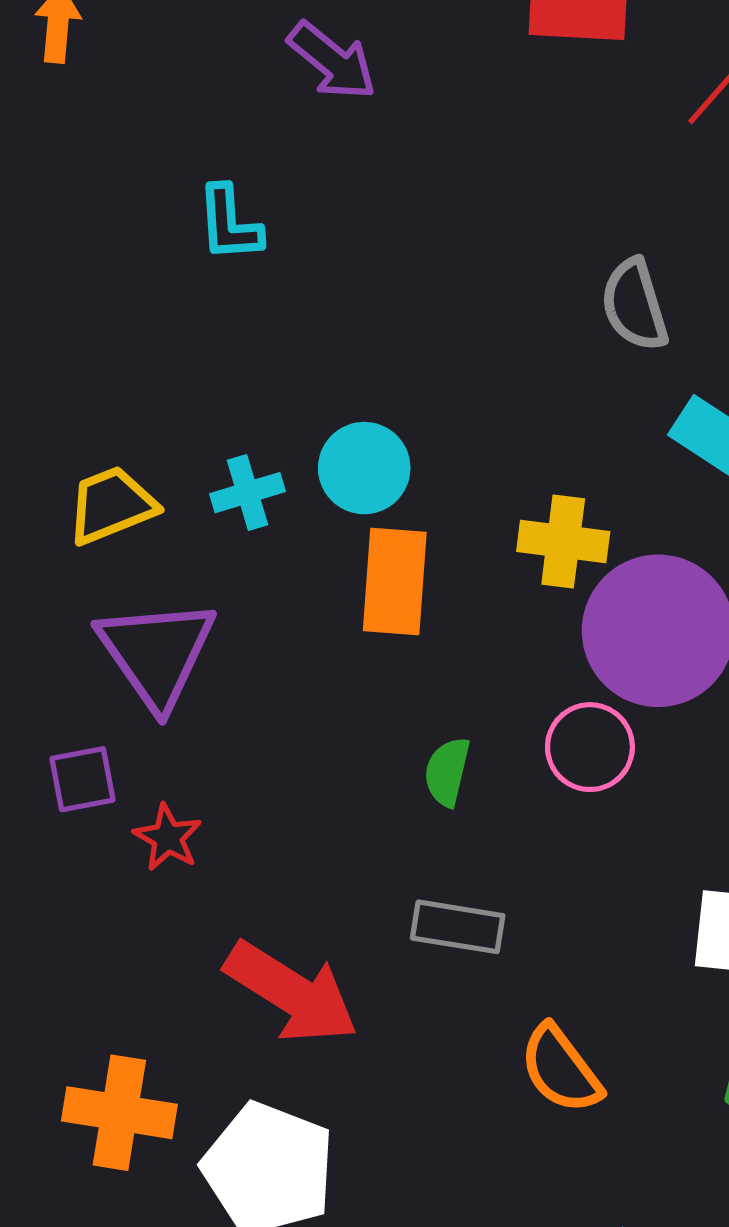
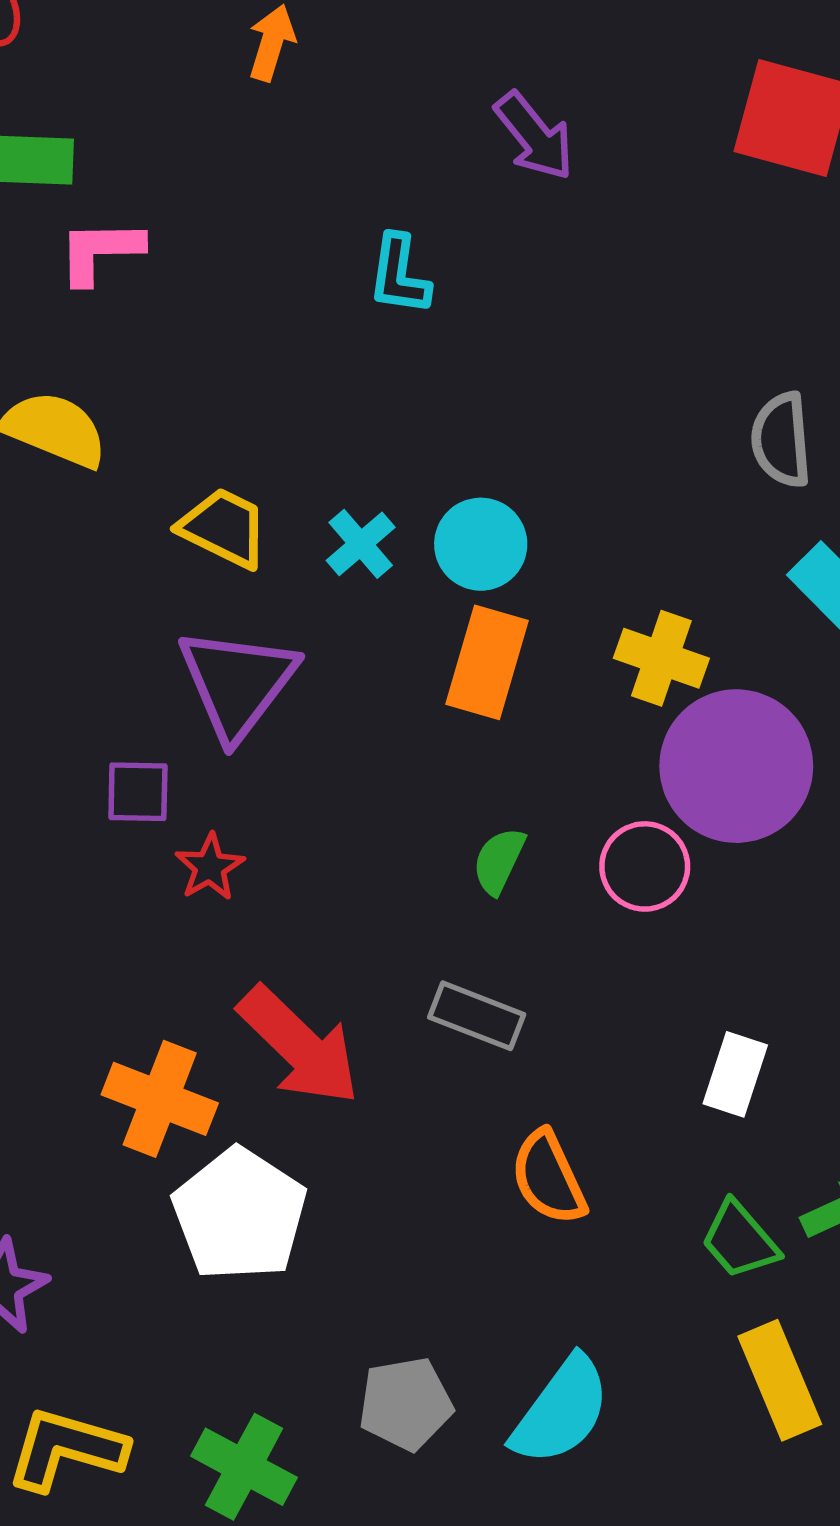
cyan cross: (248, 493) -> (361, 544), turned -36
yellow trapezoid: (111, 505) -> (224, 528), turned 36
orange cross: (119, 1113) -> (160, 1099), moved

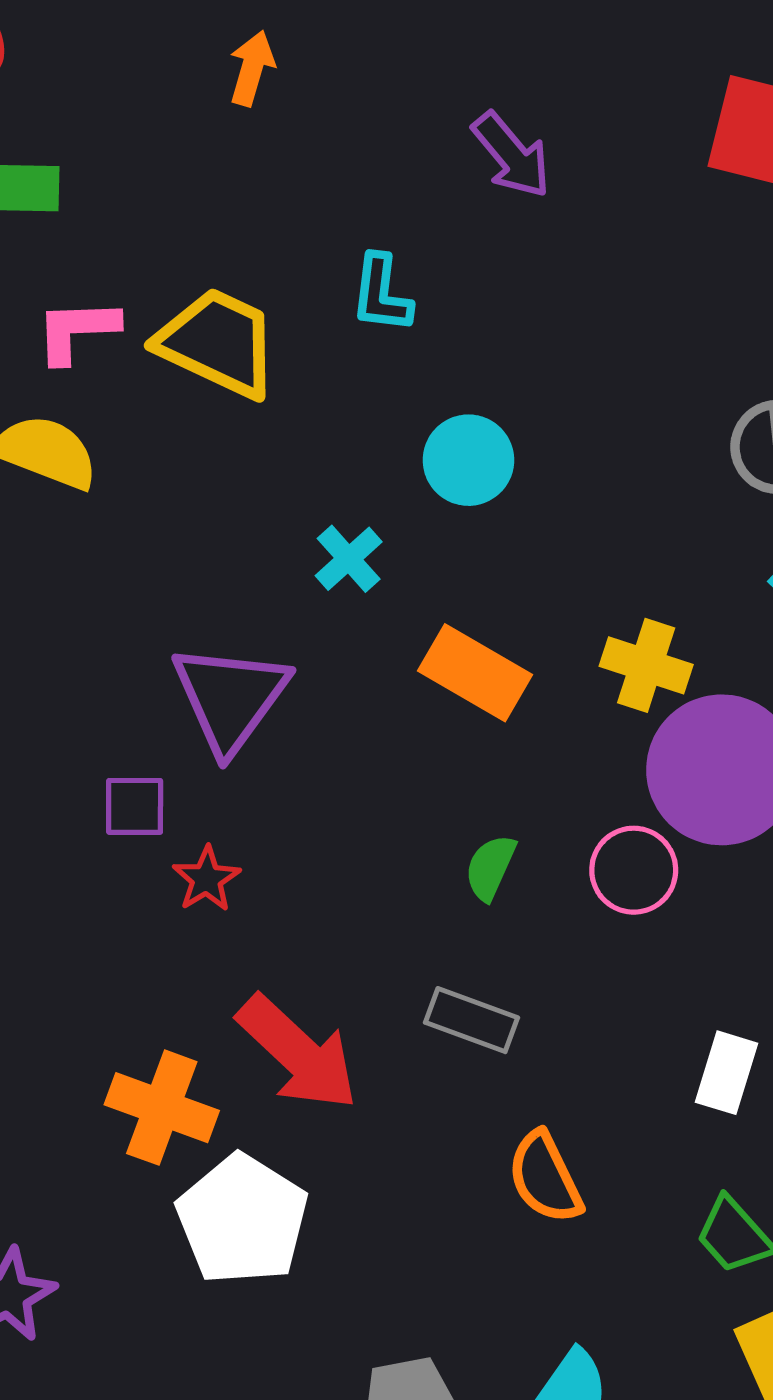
pink L-shape: (100, 251) -> (77, 330), moved
yellow trapezoid: (224, 528) -> (218, 343), moved, size x1.4
cyan circle: (481, 544) -> (468, 460), moved
orange rectangle: (487, 662) -> (475, 673), turned -75

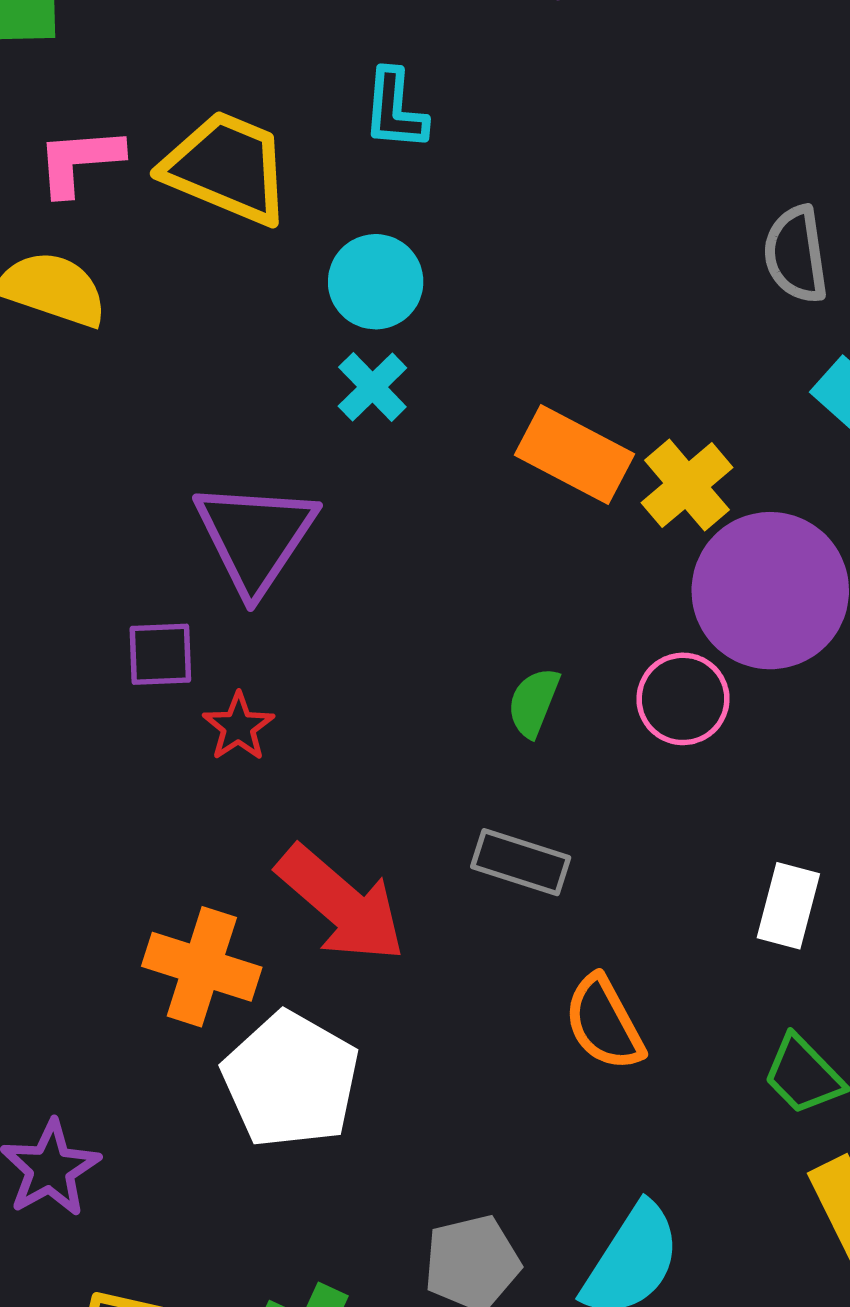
cyan circle: (468, 460) -> (376, 282), moved
yellow cross: (646, 665) -> (687, 485), turned 34
orange rectangle: (475, 673) -> (574, 454), moved

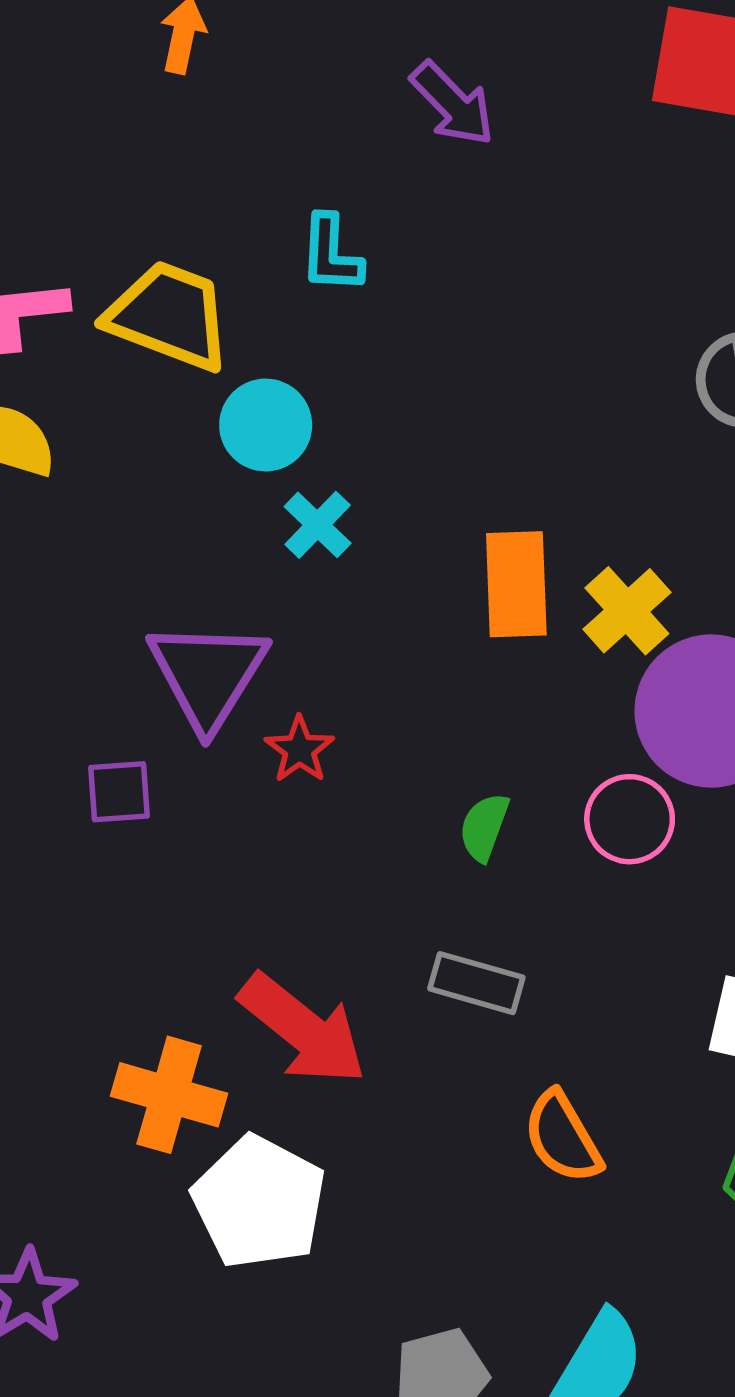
cyan circle: (376, 282) -> (266, 425), moved
orange rectangle: (574, 454) -> (516, 584), turned 62
red star: (238, 727) -> (299, 750), moved

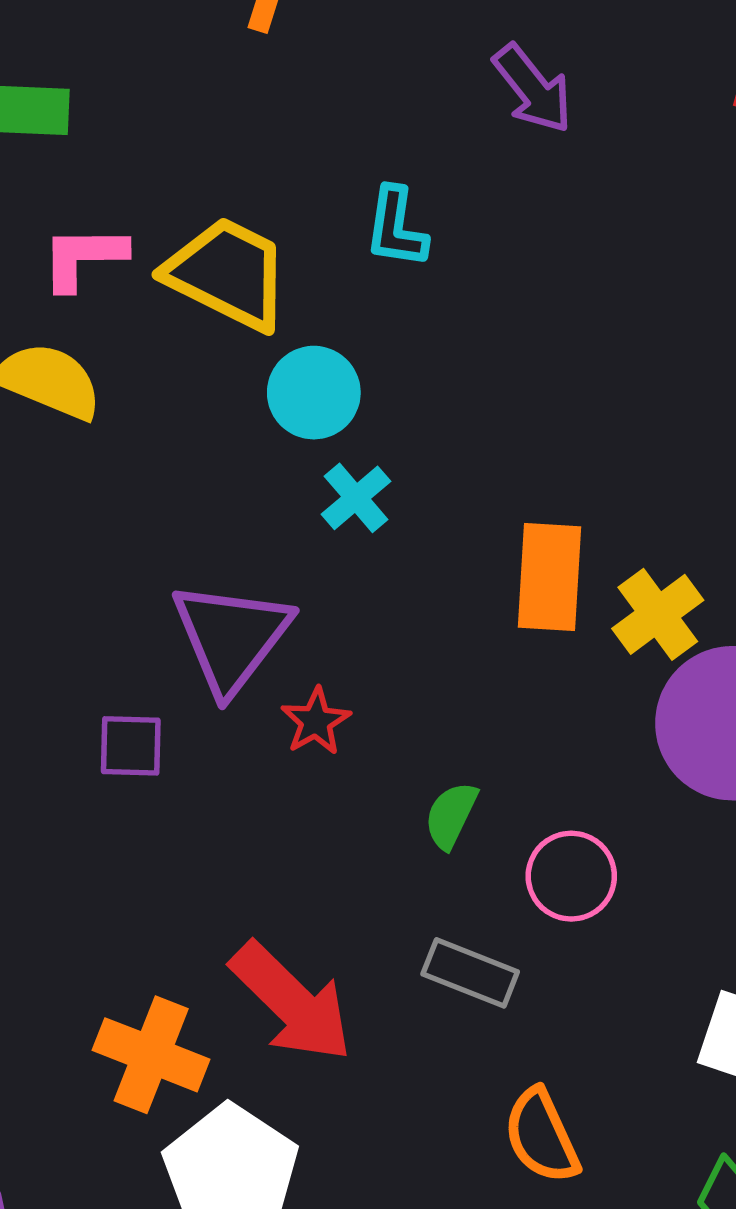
pink circle: (630, 819) -> (571, 876), moved
green semicircle: (484, 827) -> (451, 815), moved

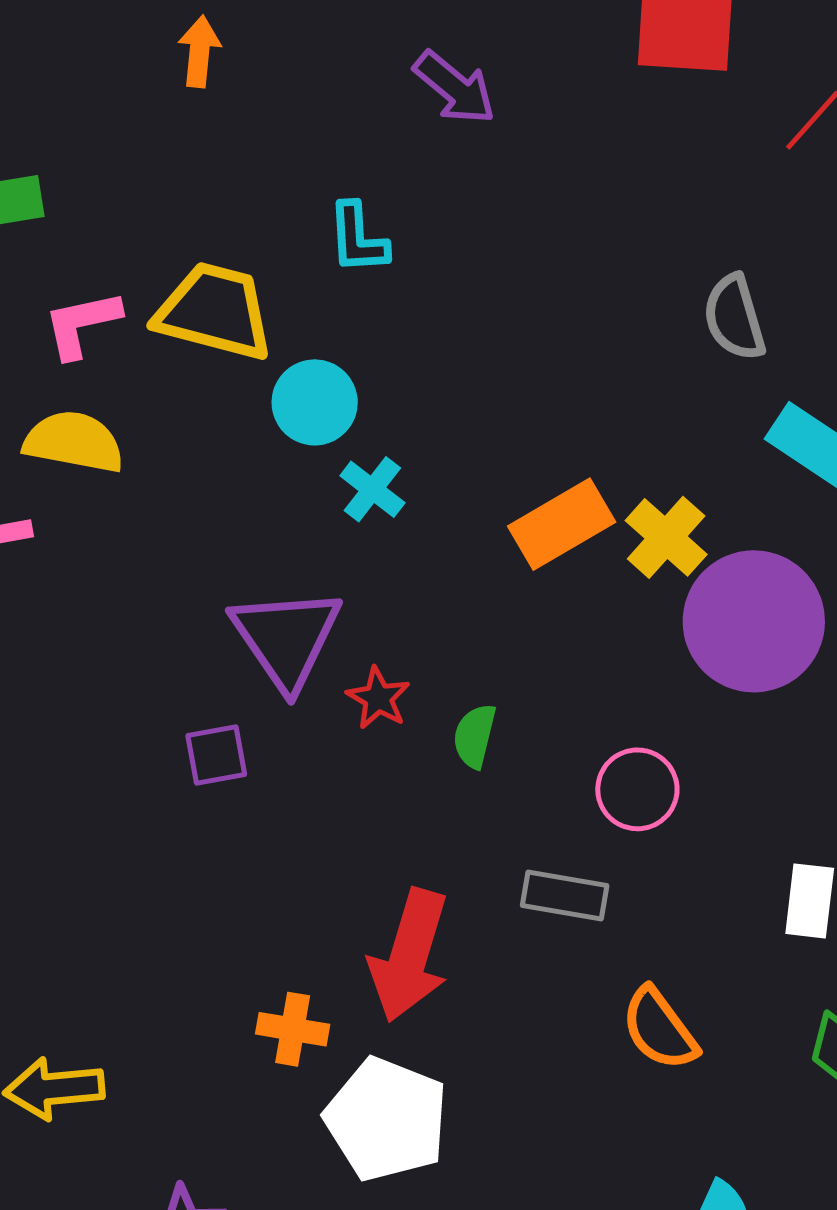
orange rectangle: (550, 577) -> (562, 524), turned 68
green semicircle: (451, 815) -> (475, 736), moved
red arrow: (292, 1002) -> (409, 955), turned 74
orange cross: (151, 1055) -> (293, 1029), size x0.7

